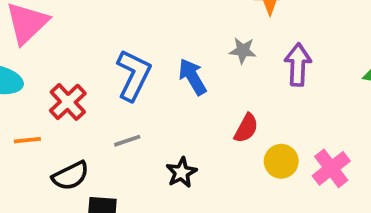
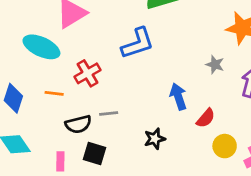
blue L-shape: (134, 75) -> (138, 43), moved, turned 33
blue arrow: (192, 77) -> (178, 97), moved
gray line: (127, 141) -> (109, 114), moved

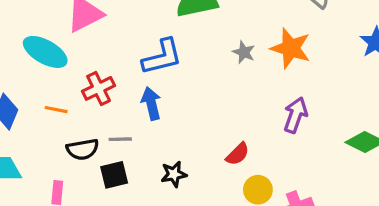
gray star: (215, 65) -> (244, 52), moved
blue arrow: (178, 97) -> (151, 103), moved
black square: (95, 153) -> (114, 175), moved, turned -35

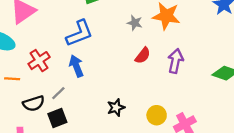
gray line: (120, 139) -> (58, 93), turned -35
red semicircle: (238, 154) -> (143, 56), moved
black star: (174, 174) -> (116, 108), moved

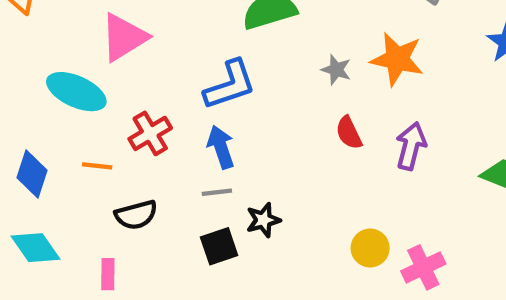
red semicircle: (143, 56) -> (349, 133), turned 114
gray line: (58, 93) -> (217, 192), moved, turned 35
black star: (116, 108) -> (263, 220), moved
black square: (57, 118) -> (219, 246), moved

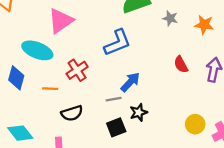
orange star: (397, 59) -> (204, 25), size x0.7
gray star: (336, 70) -> (170, 18), moved
blue arrow: (221, 147) -> (130, 82), moved, turned 65
blue diamond: (32, 174) -> (16, 78), moved

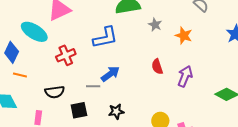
orange line: (50, 89) -> (20, 75), moved
black star: (139, 112) -> (116, 111), moved
black square: (116, 127) -> (79, 110), moved

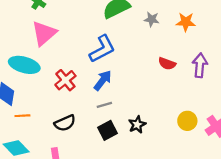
red semicircle: (157, 67) -> (167, 64), turned -35
blue arrow: (110, 74) -> (103, 80), moved
black square: (79, 110) -> (107, 130), moved

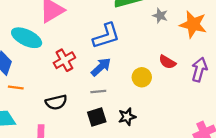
orange star: (186, 22) -> (193, 24), size x1.4
yellow circle: (187, 121) -> (142, 77), moved

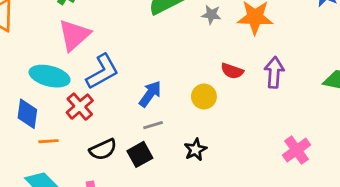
blue L-shape: (106, 36) -> (102, 72), moved
red cross: (64, 60) -> (80, 107), moved
black square: (97, 117) -> (140, 154), moved

